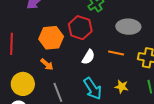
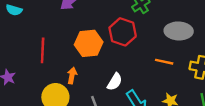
white semicircle: (88, 57) -> (115, 82), moved
orange arrow: (47, 64) -> (72, 76), moved, turned -120

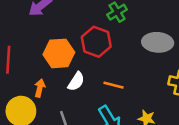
orange line: (164, 62) -> (113, 85), moved
white semicircle: (115, 82) -> (76, 82), moved

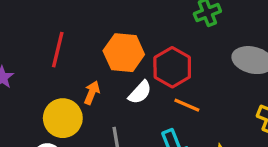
red hexagon: (96, 42) -> (172, 67), moved

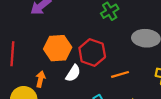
orange line: (187, 105) -> (120, 74), moved, turned -30

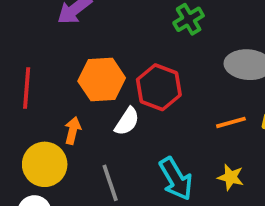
orange line: (120, 74) -> (231, 122), moved

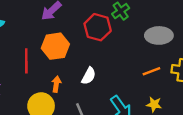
orange hexagon: (102, 80) -> (55, 46), moved
red hexagon: (159, 87) -> (98, 27), moved

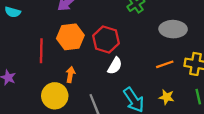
red hexagon: (98, 27) -> (106, 40), moved
white semicircle: (89, 76) -> (115, 66), moved

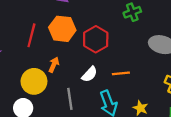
orange line: (165, 64) -> (121, 73), moved
white semicircle: (115, 66) -> (89, 74), moved

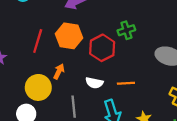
green cross: (132, 12) -> (126, 30), moved
white semicircle: (89, 74) -> (94, 83), turned 56

